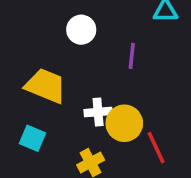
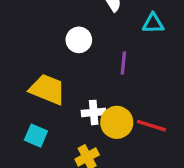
red line: (156, 148) -> (151, 126), moved, turned -48

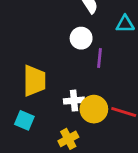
white circle: (79, 40) -> (81, 38), moved
yellow trapezoid: (47, 89) -> (34, 81), turned 68

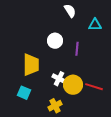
white circle: (81, 38) -> (55, 41), moved
white cross: (74, 101) -> (59, 79), turned 32

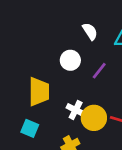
white semicircle: (70, 11) -> (90, 31), moved
purple line: (77, 49) -> (99, 71), turned 32

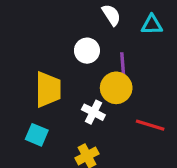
purple line: (99, 71) -> (123, 64), turned -42
yellow circle: (94, 118) -> (116, 88), moved

